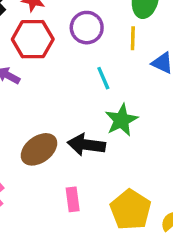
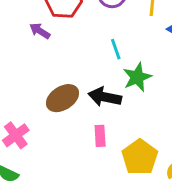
cyan line: (103, 78) -> (116, 49), moved
pink rectangle: (73, 199) -> (100, 136), moved

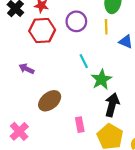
purple arrow: (40, 31) -> (26, 69), moved
black arrow: (105, 97) -> (112, 105), moved, turned 100

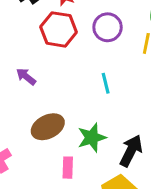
green star: (101, 79) -> (92, 138), moved
pink rectangle: (80, 125) -> (68, 168), moved

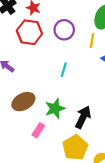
cyan line: (106, 83) -> (64, 70), turned 32
pink rectangle: (68, 168) -> (38, 130), turned 32

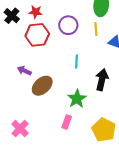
brown ellipse: (23, 102) -> (42, 86), moved
black arrow: (83, 117) -> (102, 80), moved

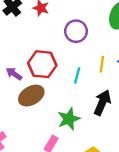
yellow line: (96, 29) -> (102, 64), moved
red hexagon: (37, 35) -> (42, 64), moved

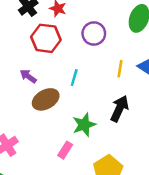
red hexagon: (42, 64) -> (46, 38), moved
cyan line: (77, 75) -> (74, 78), moved

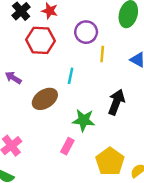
yellow line: (120, 69) -> (102, 54), moved
purple arrow: (28, 76) -> (13, 78), moved
green star: (84, 125) -> (84, 120), turned 30

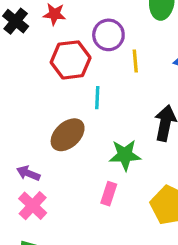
red hexagon: (41, 40) -> (71, 60), moved
purple arrow: (13, 78) -> (28, 173), moved

